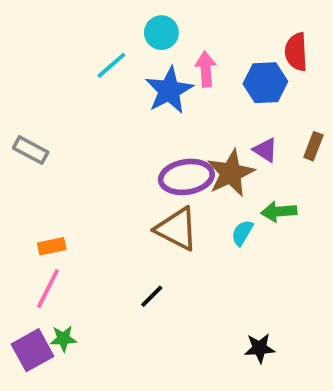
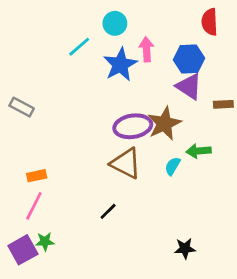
red semicircle: (296, 52) -> (210, 22), moved
brown rectangle: (313, 146) -> (223, 104), turned 66
purple triangle: (265, 150) -> (189, 86), moved, size x1.5

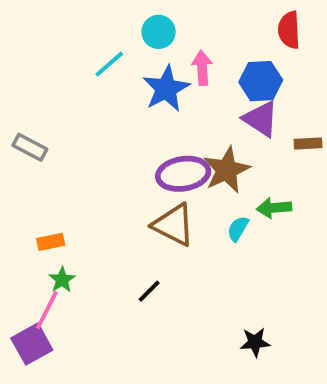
pink line: (34, 206) -> (47, 310), moved
green star: (45, 242) -> (62, 280), moved, turned -30

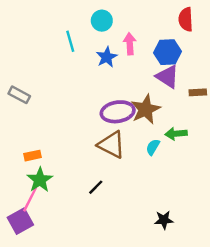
cyan line: (109, 64) -> (70, 41), turned -65
blue star: (166, 89) -> (107, 57), size x0.7
green star: (62, 280) -> (40, 180), size x1.5

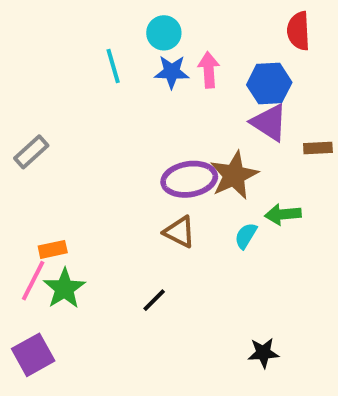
blue star: (107, 57) -> (172, 72), moved, turned 30
gray rectangle: (19, 95) -> (31, 152), turned -70
brown triangle: (112, 145) -> (179, 232), size x0.7
pink line: (30, 199) -> (33, 281), moved

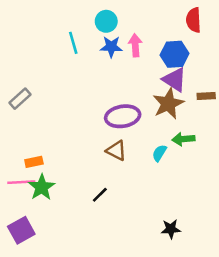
brown star: (234, 175) -> (168, 104), moved
pink line: (33, 281) -> (21, 182), turned 60

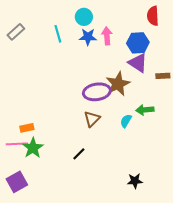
gray rectangle: (20, 99) -> (16, 32), moved
brown star: (168, 104) -> (118, 84), moved
brown triangle: (116, 150) -> (92, 119), turned 48

